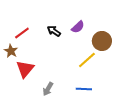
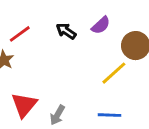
red triangle: (25, 69) -> (24, 105), moved

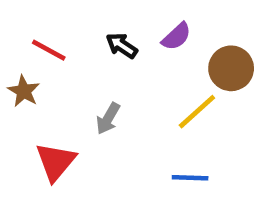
red line: (20, 34) -> (49, 50), turned 65
gray arrow: (57, 115) -> (108, 118), moved

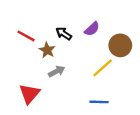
brown star: (24, 91) -> (47, 50), moved
gray arrow: (108, 118) -> (57, 71), turned -147

